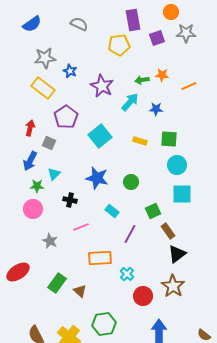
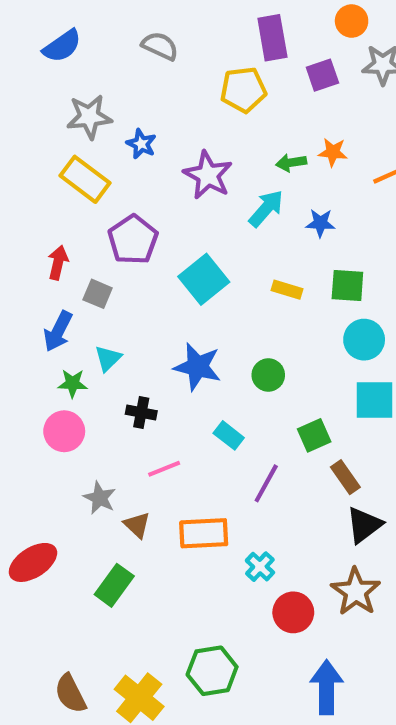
brown triangle: (80, 291) -> (137, 525), moved

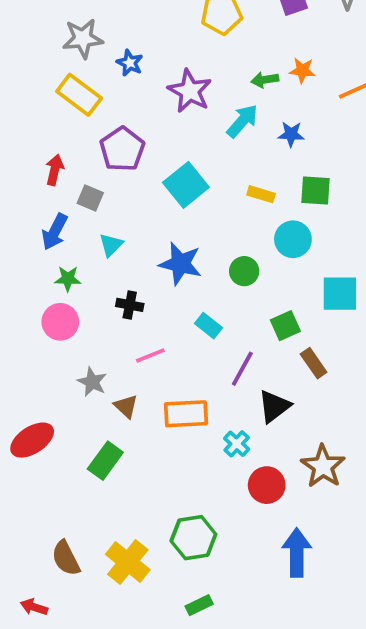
cyan circle: (364, 340) -> (293, 239), moved
cyan triangle: (108, 358) -> (111, 245), moved
black triangle: (364, 525) -> (274, 406), moved

